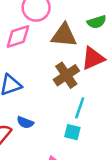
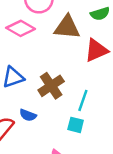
pink diamond: (18, 36) -> (21, 28), turned 48
brown cross: (66, 75) -> (51, 86), moved

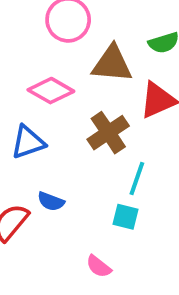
pink diamond: (21, 28) -> (51, 91), moved
brown cross: (51, 86) -> (108, 133), moved

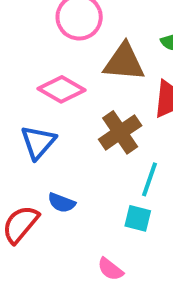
blue triangle: (28, 142) -> (38, 142), turned -30

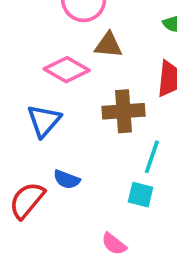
brown triangle: (124, 62) -> (108, 45), moved, size x0.7
brown cross: (120, 132) -> (123, 111), turned 30

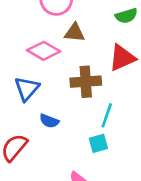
blue semicircle: (67, 179) -> (49, 121), moved
cyan square: (140, 195) -> (98, 143), turned -30

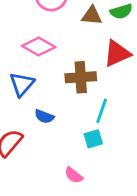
brown triangle: (74, 33) -> (92, 16), moved

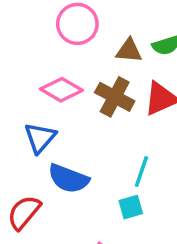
brown cross: (81, 77) -> (115, 97), moved, turned 32
blue semicircle: (44, 116) -> (68, 179), size x1.6

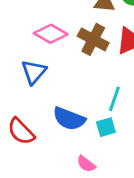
blue semicircle: (68, 179) -> (69, 119), moved
red semicircle: (24, 212) -> (21, 131), turned -84

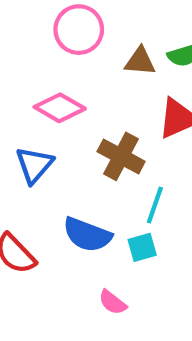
brown cross: (93, 39) -> (121, 156), moved

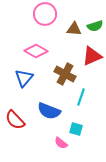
cyan square: (142, 247) -> (76, 129), moved, turned 32

